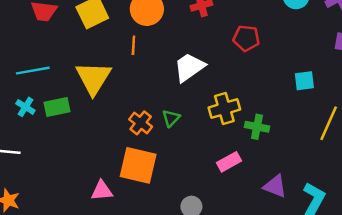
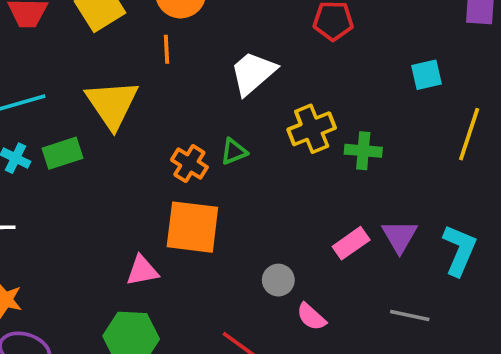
green triangle: (171, 118) -> (234, 152), turned 30
pink rectangle: (229, 162) -> (351, 243), moved
purple triangle: (275, 186) -> (400, 236), turned 45

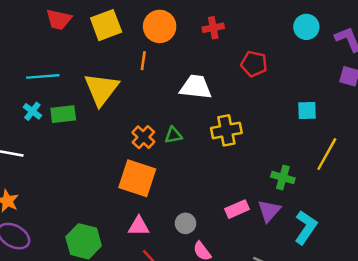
white trapezoid: (253, 73) -> (196, 87), turned 36
green cross: (363, 151) -> (283, 177), moved
pink triangle: (142, 271) -> (139, 226), moved

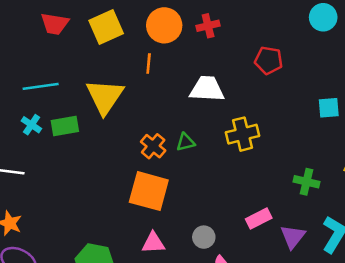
red cross: (213, 28) -> (208, 26), moved
purple triangle: (269, 211) -> (293, 237), moved

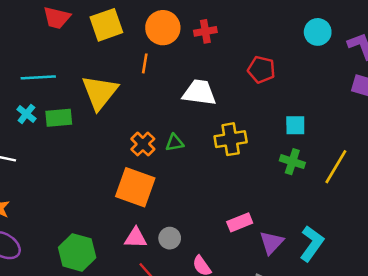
cyan square: (329, 108) -> (295, 125), moved
green cross: (307, 182) -> (292, 162), moved
gray circle: (204, 237) -> (170, 238), moved

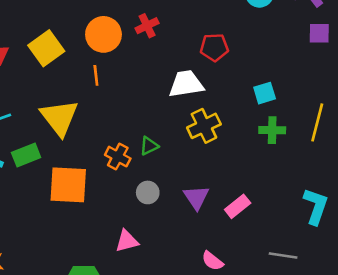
white trapezoid: (199, 93) -> (186, 84), moved
orange square: (135, 187) -> (68, 185), moved
pink triangle: (136, 238) -> (127, 241), moved
gray circle: (170, 238) -> (148, 192), moved
purple triangle: (271, 242) -> (196, 197), moved

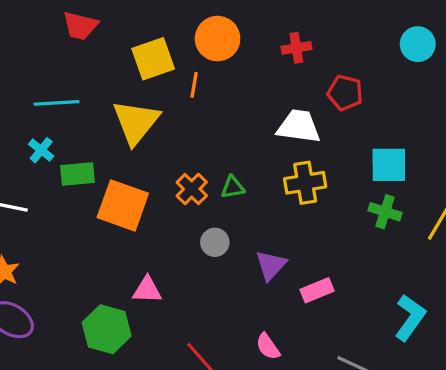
red cross: (147, 26) -> (296, 48), moved
yellow square: (46, 48) -> (153, 59), moved
cyan square: (265, 93) -> (389, 165), size x1.4
green rectangle: (26, 155) -> (78, 174), moved
pink triangle: (127, 241) -> (147, 290), moved

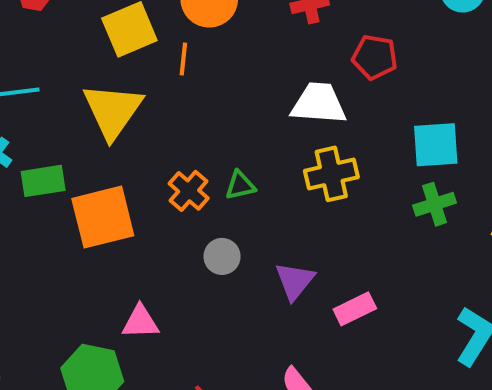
orange square: (123, 205) -> (103, 217), turned -30
green cross: (385, 212) -> (435, 204), turned -32

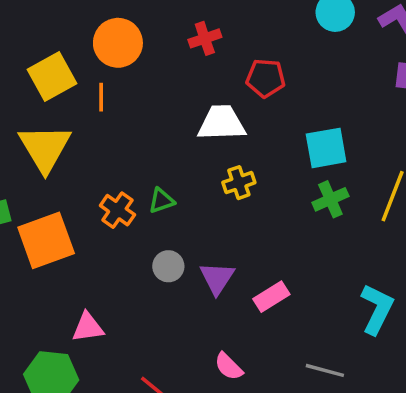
yellow cross: (331, 174) -> (239, 183), size x0.7
gray circle: (222, 256) -> (168, 266), moved

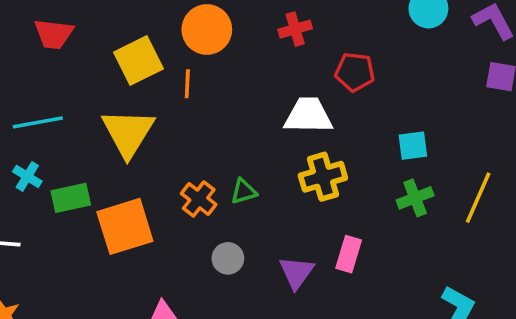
cyan square: (326, 148) -> (413, 146), size x0.7
yellow cross: (239, 183) -> (323, 177), size x1.4
gray circle: (168, 266) -> (228, 258), moved
pink rectangle: (271, 297) -> (349, 254), moved, turned -44

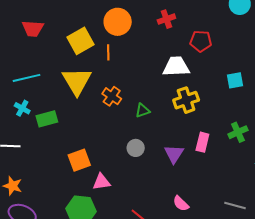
green cross: (415, 198) -> (238, 132), moved
orange cross: (199, 199) -> (112, 96), moved
orange square: (125, 226) -> (79, 160), moved, size x0.7

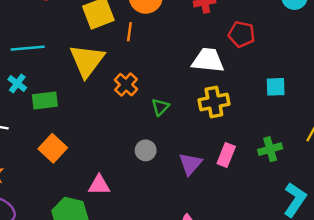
green triangle: (143, 111) -> (160, 107), turned -35
orange square: (79, 160) -> (53, 148), moved, turned -35

